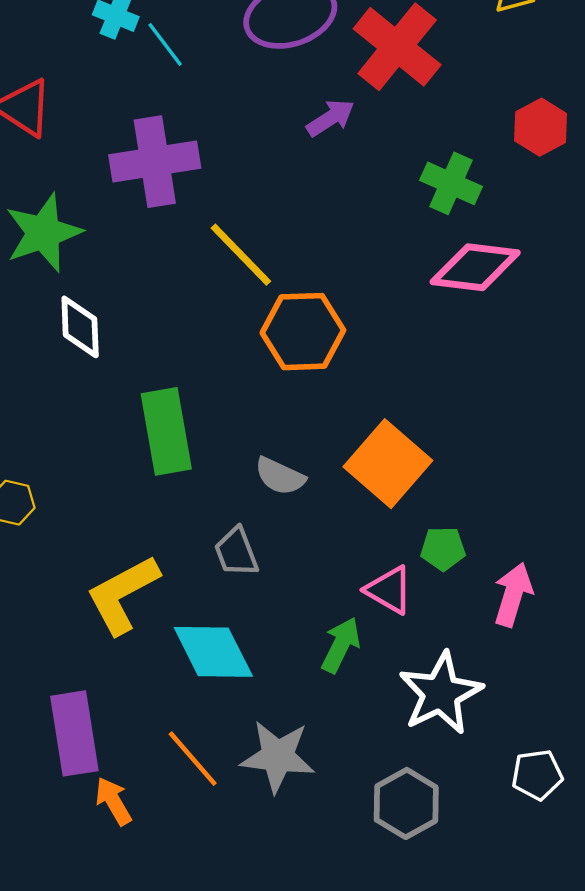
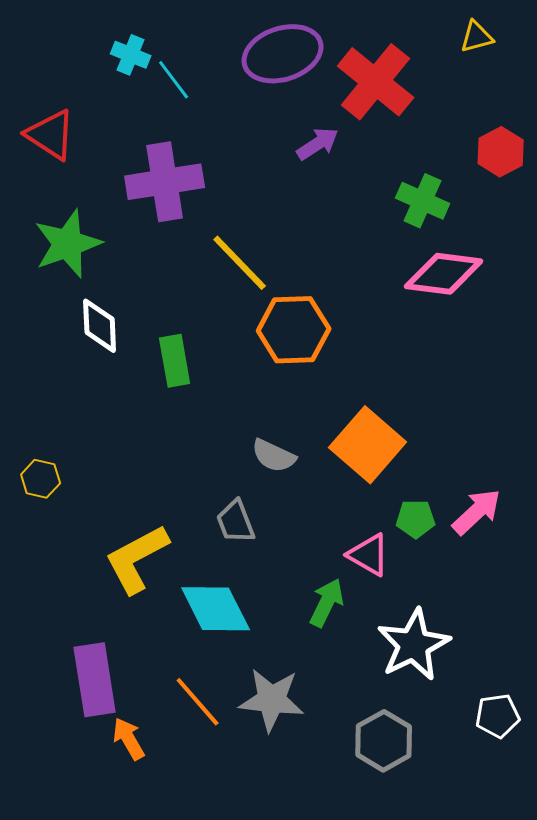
green rectangle: (166, 431) -> (175, 361), moved, size x0.7
pink arrow: (513, 594) -> (477, 512), moved, turned 30

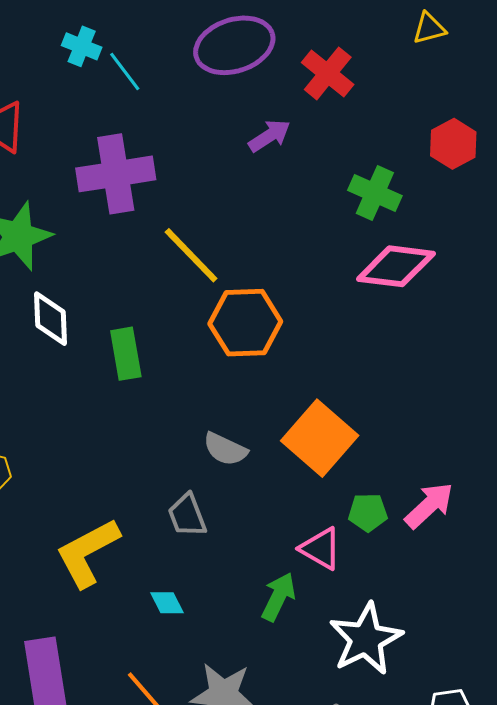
red cross: (376, 82) -> (328, 73), size x0.7
cyan diamond: (216, 609) -> (167, 603), size x0.5

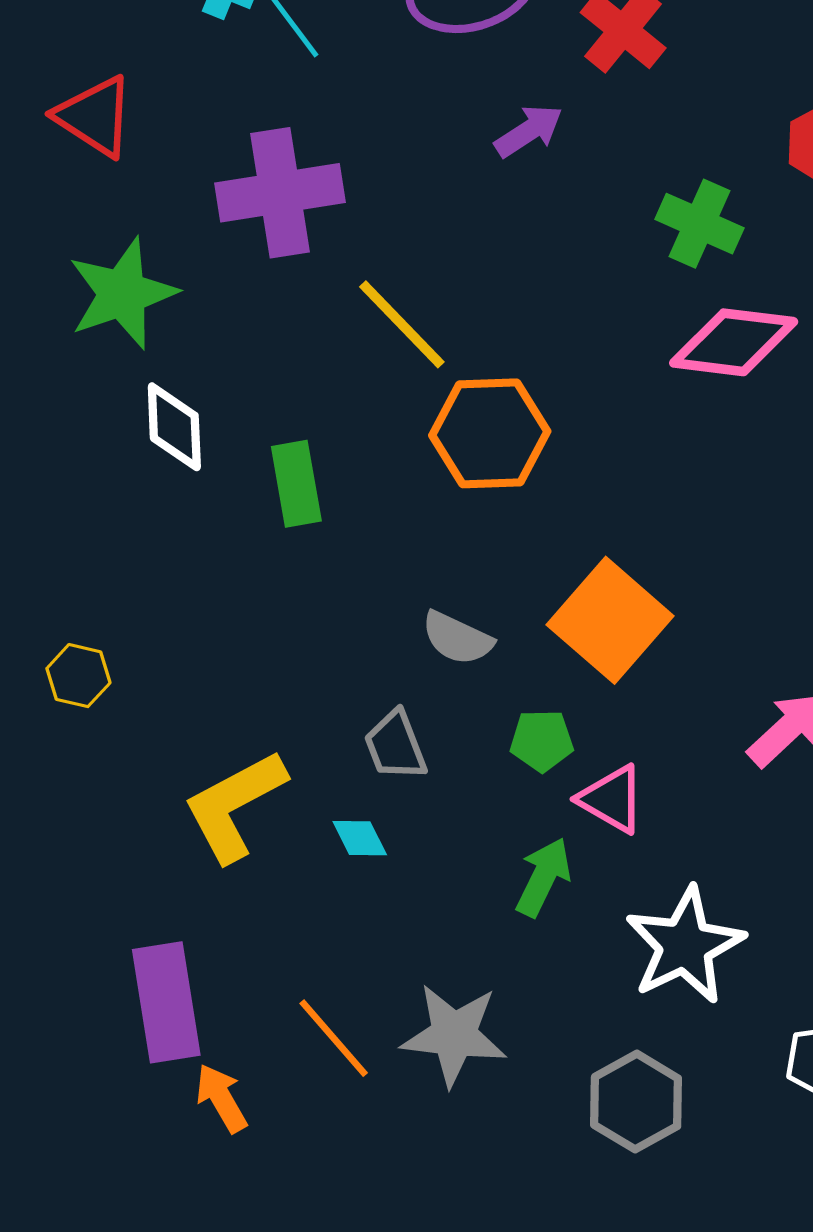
green pentagon: (368, 512) -> (542, 741), moved
cyan diamond: (167, 603) -> (360, 838), moved

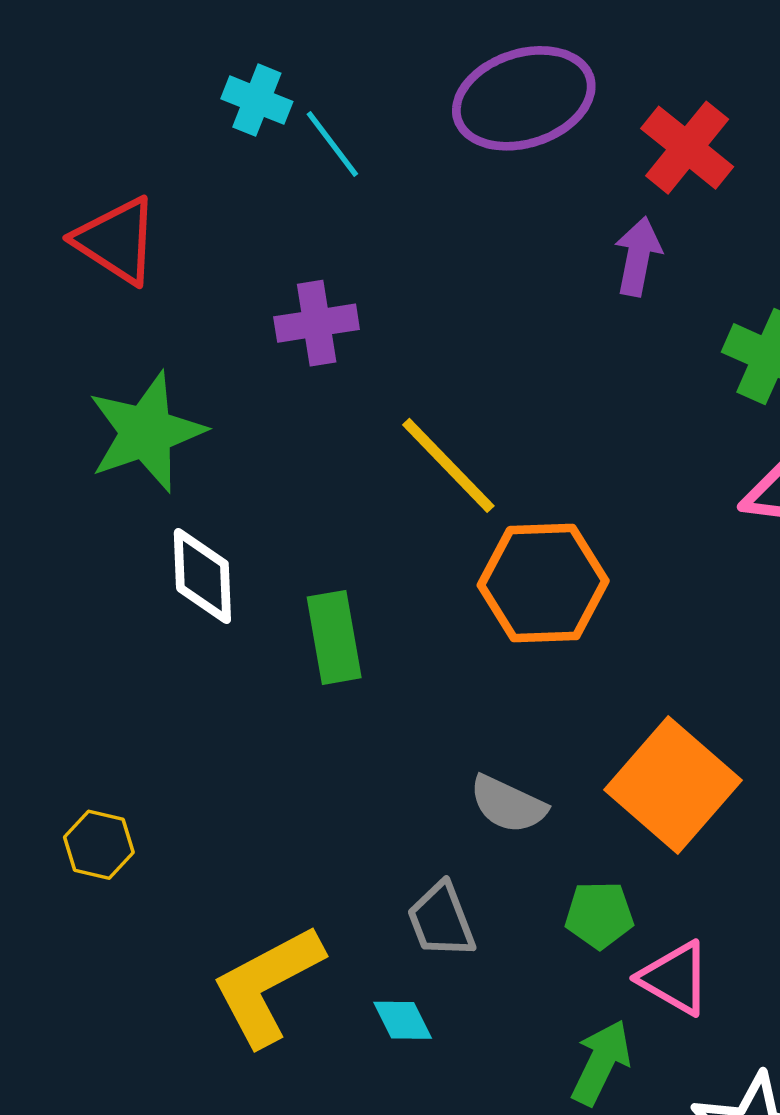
purple arrow: (529, 131) -> (638, 256), moved, turned -46
purple cross: (280, 193) -> (317, 323), size x0.6

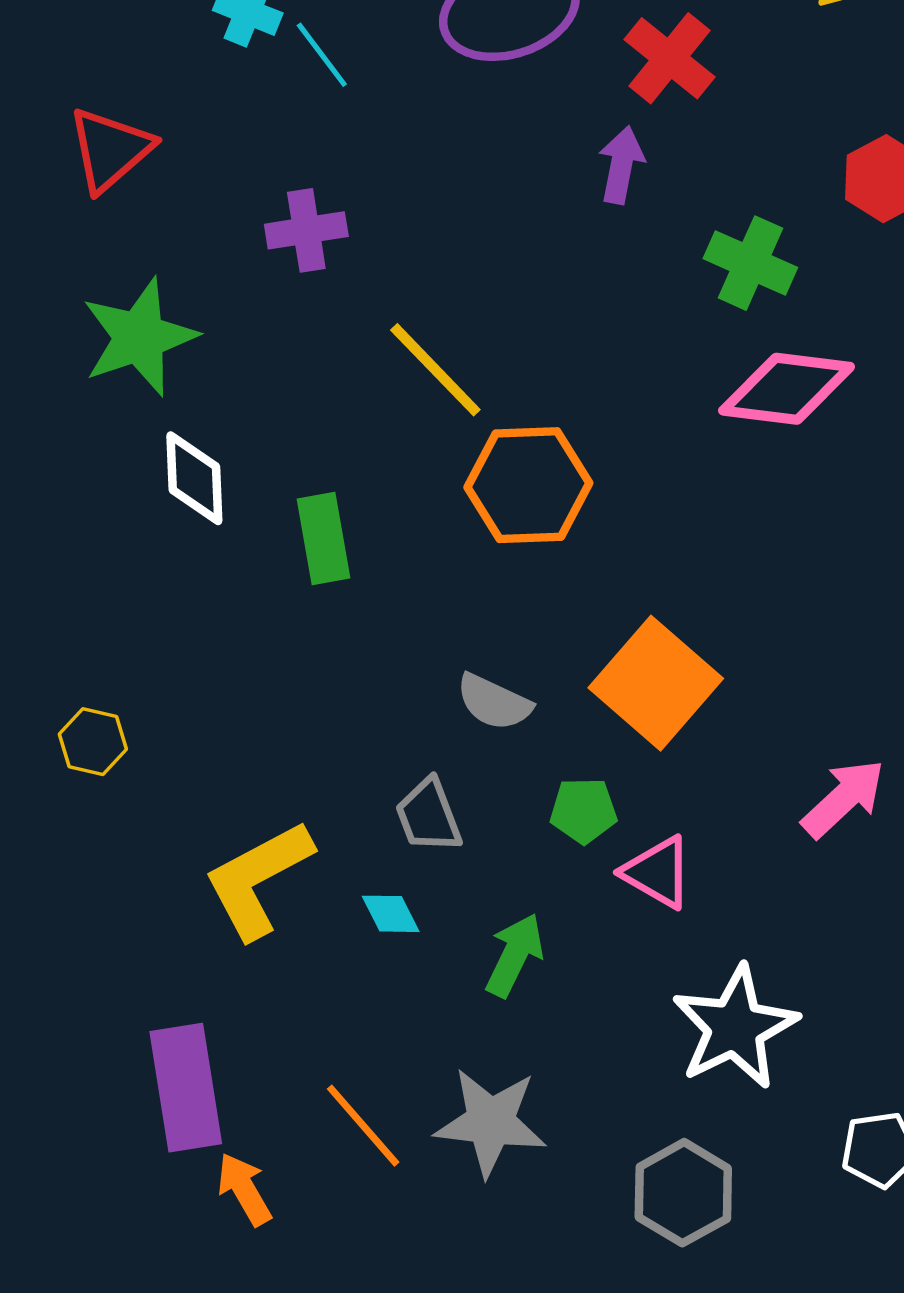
red triangle: (116, 241) -> (110, 149), turned 46
green arrow: (601, 1062) -> (515, 955), moved

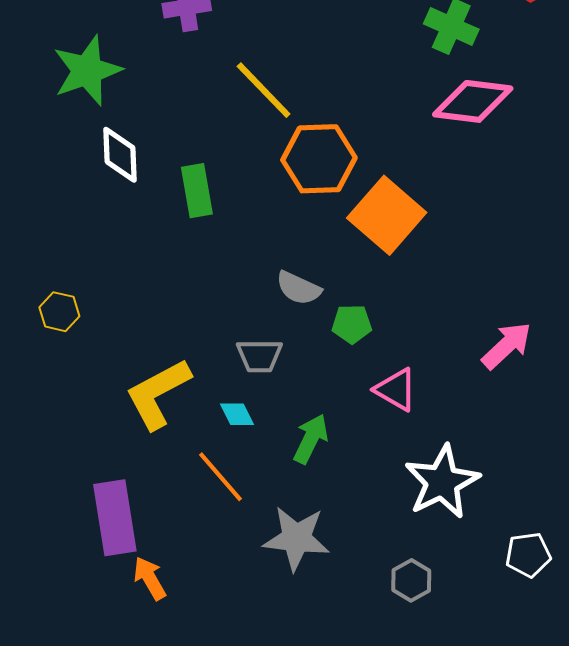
orange square: (656, 683) -> (387, 215), moved
green pentagon: (583, 810) -> (352, 324), moved
gray trapezoid: (429, 816) -> (259, 356), turned -69
orange line: (363, 1126) -> (221, 477), moved
gray hexagon: (683, 1193) -> (411, 580), size x0.7

